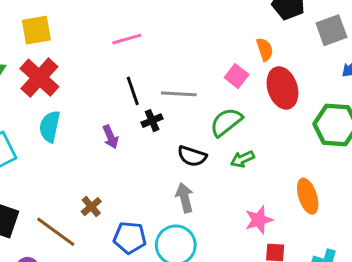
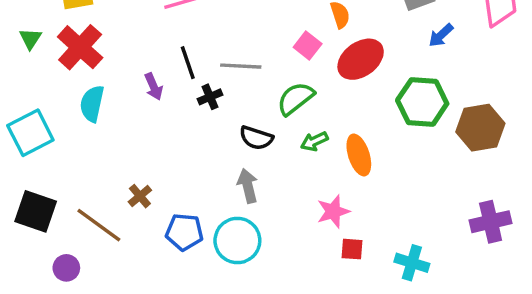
red ellipse: (282, 88) -> (361, 59), turned 72
purple arrow: (111, 137) -> (154, 87), moved
orange ellipse: (308, 196) -> (359, 155), moved

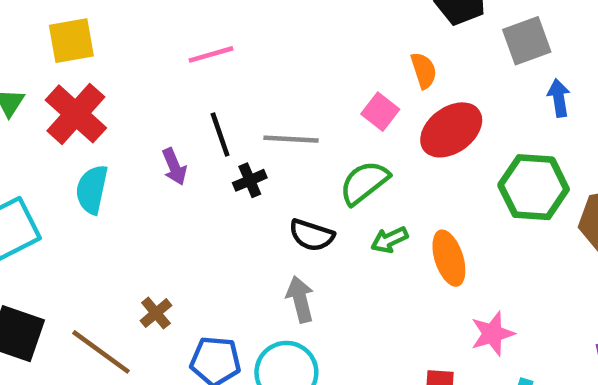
blue arrow: (441, 35) -> (559, 98), turned 124
pink star: (333, 211) -> (492, 334), moved

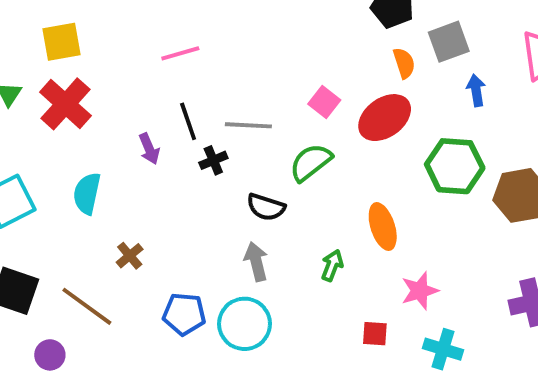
orange semicircle: (424, 70) -> (404, 63), moved
cyan semicircle: (92, 189) -> (87, 193), moved
green arrow: (389, 240) -> (332, 265), moved, turned 136
brown cross: (156, 313) -> (130, 256), moved

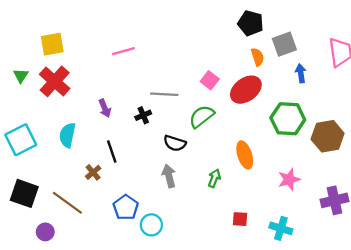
black line: (188, 121) -> (112, 151), moved
pink star: (420, 291) -> (289, 179), moved
blue pentagon: (184, 314) -> (126, 207), turned 30
cyan circle: (244, 324) -> (151, 225), moved, size x0.7

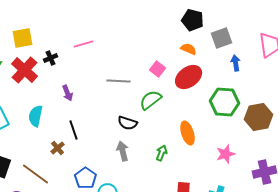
orange semicircle: (258, 57) -> (189, 49), moved, turned -49
black cross: (143, 115) -> (51, 58), moved

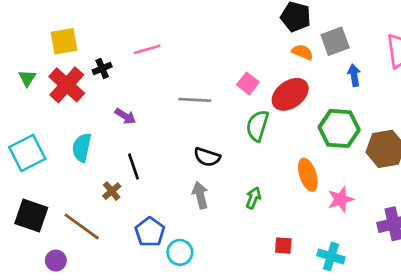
orange semicircle: (189, 49) -> (302, 52), moved
purple arrow: (68, 93) -> (125, 116), turned -35
green semicircle: (151, 100) -> (257, 126), moved, turned -35
orange ellipse: (188, 133) -> (308, 175), moved

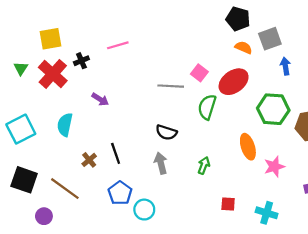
gray line: (195, 100) -> (171, 86), moved
black line: (133, 167) -> (116, 153), moved

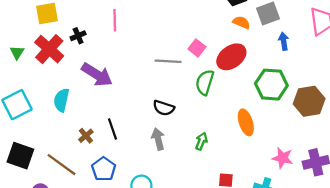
pink line: (118, 45) -> (115, 20), turned -75
green triangle: (21, 68) -> (17, 52), moved
purple arrow: (100, 99) -> (97, 75), size x1.8
pink star: (274, 167) -> (282, 158), moved, turned 30
blue pentagon: (120, 193) -> (104, 169), moved

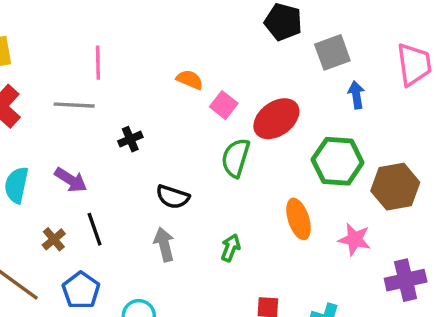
orange semicircle: (241, 22) -> (190, 80), moved
black cross: (78, 36) -> (130, 139), moved
gray line: (168, 61) -> (74, 105), moved
purple arrow: (97, 75) -> (71, 180), moved, size x0.7
pink star: (282, 158) -> (355, 239), moved

